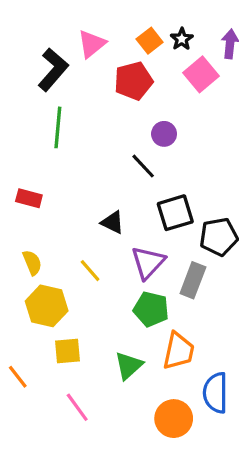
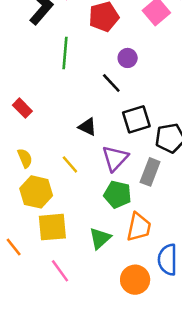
green line: (58, 127) -> (65, 53), moved
red rectangle: (29, 198) -> (22, 108), turned 30
yellow square: (68, 351) -> (52, 227), size x1.4

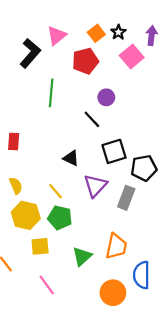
red rectangle: (22, 108) -> (14, 142), turned 49
green pentagon: (118, 194) -> (60, 218), moved
yellow square: (52, 227) -> (40, 246), size x0.7

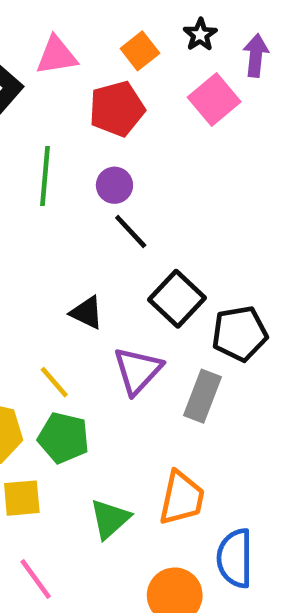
black star: (118, 32) -> (200, 35), moved
pink triangle: (57, 36) -> (57, 55), turned 30
purple circle: (106, 97) -> (114, 185), moved
black square: (114, 151) -> (177, 299), turned -30

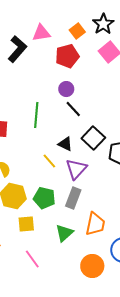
black star: (200, 35) -> (103, 24), size x1.5
green line: (45, 176) -> (36, 115), moved
black triangle: (87, 313) -> (65, 144), moved
yellow line: (54, 382) -> (49, 161), moved
gray rectangle: (203, 396) -> (73, 198), moved

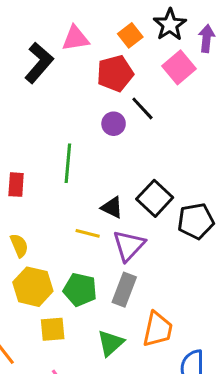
black line: (73, 109) -> (142, 108), moved
yellow line: (49, 161) -> (88, 233), turned -35

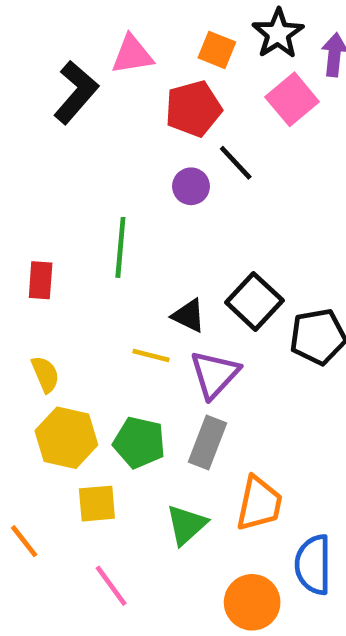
orange square: (130, 35) -> (217, 50), turned -30

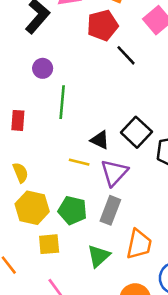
purple circle: (191, 186) -> (43, 68), moved

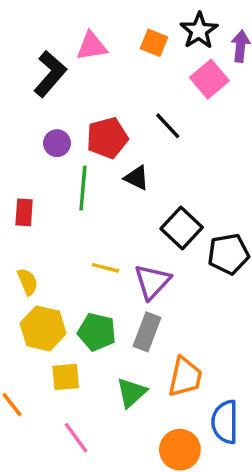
red pentagon: (103, 25) -> (107, 138), moved
black triangle: (100, 140) -> (137, 178), moved

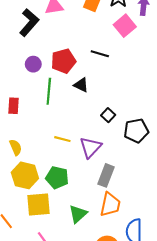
black line: (168, 126) -> (100, 54), turned -30
black square: (182, 228) -> (108, 115), size x0.6
gray rectangle: (147, 332) -> (106, 175), moved
yellow square: (66, 377) -> (38, 205), size x1.4

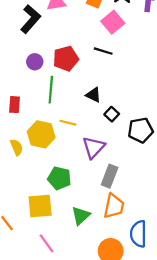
pink square: (125, 26) -> (113, 22), moved
black triangle: (81, 85) -> (94, 95), moved
yellow line: (62, 139) -> (68, 123), moved
yellow hexagon: (25, 175) -> (41, 134), moved

